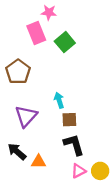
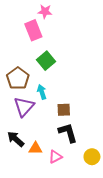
green square: (65, 42) -> (46, 61), moved
brown pentagon: (18, 72) -> (18, 78), moved
cyan arrow: (59, 100) -> (42, 92), moved
pink triangle: (78, 171) -> (55, 157), moved

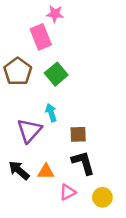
brown pentagon: (18, 78) -> (18, 72), moved
orange triangle: (36, 148) -> (46, 172), moved
yellow circle: (92, 157) -> (102, 197), moved

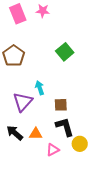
pink rectangle: (41, 37) -> (18, 14), moved
green square: (56, 74) -> (65, 52), moved
yellow circle: (102, 197) -> (80, 144), moved

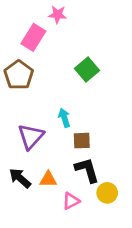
pink rectangle: (18, 14) -> (33, 37), moved, turned 54
cyan arrow: (40, 88) -> (64, 118), moved

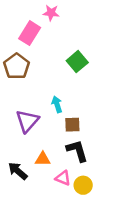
black arrow: (20, 178) -> (18, 171), moved
yellow circle: (107, 193) -> (83, 185), moved
pink triangle: (71, 201) -> (63, 178), turned 49

